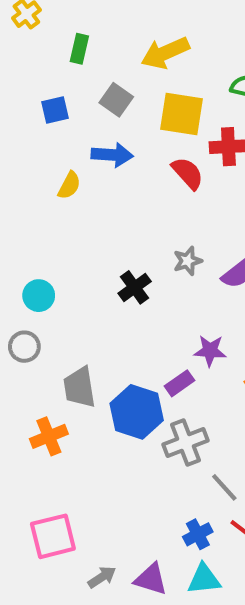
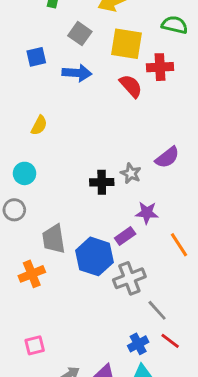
blue square: (55, 110) -> (36, 57), moved
yellow semicircle: (69, 185) -> (39, 125), moved
gray star: (188, 261) -> (131, 173), moved, turned -30
black cross: (135, 287) -> (102, 182), moved, turned 35
pink square: (53, 536) -> (35, 345), size x0.6

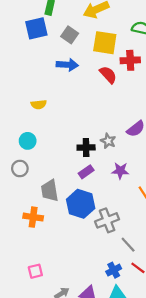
blue square: (36, 57) -> (36, 28), moved, size x1.5
yellow semicircle: (39, 125) -> (39, 104), turned 56
purple rectangle: (125, 236) -> (86, 172), moved
orange cross: (32, 274) -> (33, 217), turned 30

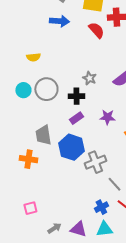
gray star: (108, 141) -> (89, 78), moved
gray circle: (20, 169) -> (46, 89), moved, size x1.5

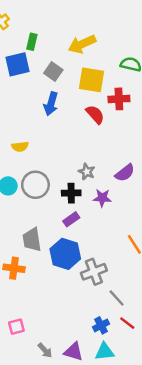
blue arrow: (59, 21) -> (51, 104), turned 102
purple star: (107, 117) -> (102, 198), moved
gray arrow: (54, 228) -> (45, 350), turned 80

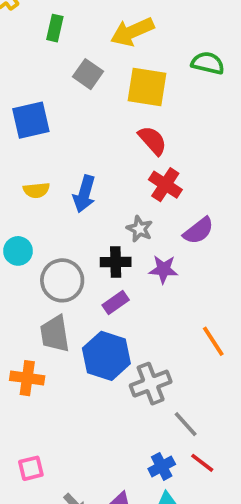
blue square: (18, 64) -> (31, 120), moved
red cross: (119, 99) -> (165, 185), moved, turned 36
blue arrow: (51, 104) -> (84, 194), moved
gray circle: (35, 185) -> (62, 280), moved

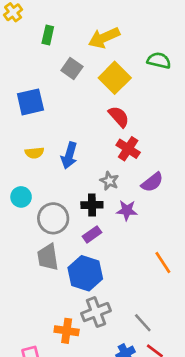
yellow square: (147, 87) -> (115, 78), turned 36
orange cross: (27, 378) -> (67, 331), moved
gray cross: (151, 384) -> (96, 312), moved

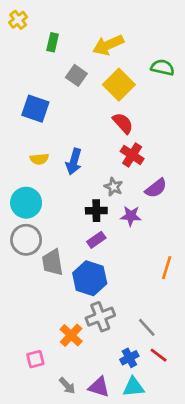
blue square: (30, 102) -> (35, 109), turned 32
cyan circle: (21, 197) -> (26, 203), size x1.5
gray circle: (53, 218) -> (26, 240), moved
orange line: (163, 263) -> (167, 268), turned 50
orange cross: (67, 331) -> (71, 335), turned 35

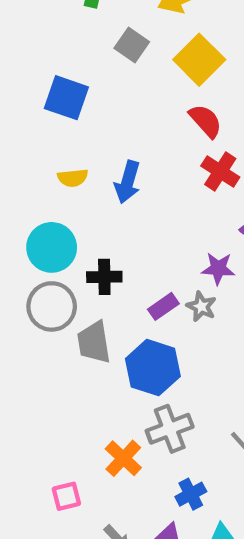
gray star: (114, 187) -> (201, 306), moved
black cross: (96, 211) -> (104, 277), moved
blue cross: (129, 358) -> (191, 494), moved

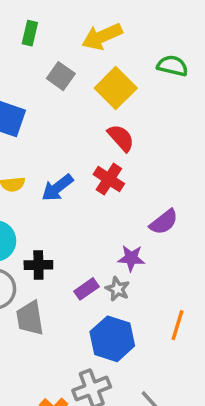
red cross: (220, 172) -> (109, 179), moved
blue arrow: (128, 182) -> (57, 188), turned 36
blue hexagon: (153, 368) -> (112, 339), moved

